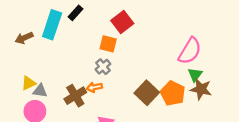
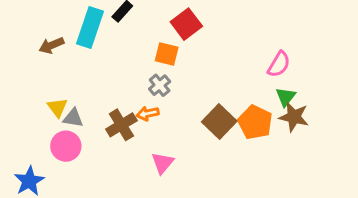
pink semicircle: (190, 51) -> (279, 64), size x0.7
yellow triangle: (29, 83) -> (57, 107), turned -42

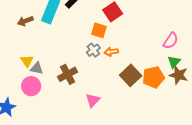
orange arrow: (148, 113) -> (111, 52), moved
orange pentagon: (255, 122) -> (153, 77), turned 30

